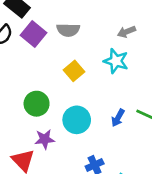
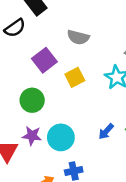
purple square: (34, 34) -> (44, 60), moved
cyan circle: (77, 120) -> (61, 137), moved

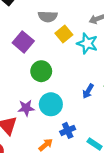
yellow square: (75, 77) -> (64, 34), moved
green circle: (32, 100) -> (41, 71), moved

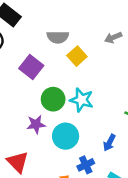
cyan star: (87, 43) -> (82, 100), moved
blue arrow: (88, 91) -> (109, 143), moved
purple star: (26, 108) -> (36, 124), moved

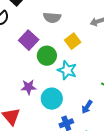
yellow square: (77, 56) -> (73, 41), moved
green circle: (53, 99) -> (47, 56), moved

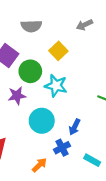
purple star: (29, 87) -> (17, 96), moved
blue arrow: (87, 107) -> (75, 127), moved

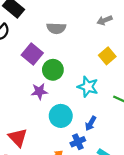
gray arrow: (84, 25) -> (105, 20), moved
yellow square: (58, 51) -> (107, 56), moved
cyan star: (56, 86) -> (88, 87), moved

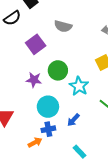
green circle: (53, 70) -> (58, 70), moved
blue cross: (78, 142) -> (48, 129), moved

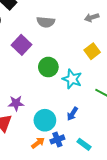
purple star: (34, 80) -> (16, 103), moved
cyan circle: (48, 107) -> (45, 120), moved
blue cross: (48, 129) -> (57, 139), moved

